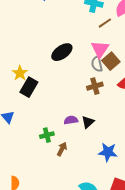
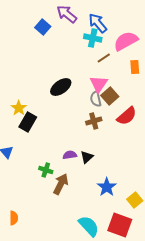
green cross: (47, 135) -> (46, 170), turned 32
brown arrow: (62, 149) -> (61, 184), size x1.5
blue star: (108, 152) -> (107, 187), turned 30

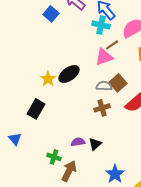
pink triangle: (99, 84) -> (104, 57), moved, turned 36
gray semicircle: (96, 99) -> (104, 86), turned 105
yellow star: (19, 108) -> (48, 79), moved

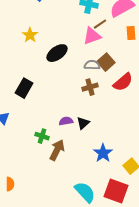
yellow star: (48, 79) -> (30, 35), moved

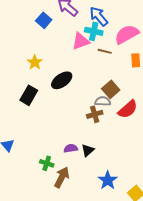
brown line: (100, 24) -> (105, 51), turned 48
pink triangle: (92, 36) -> (81, 41), moved
gray semicircle: (92, 65) -> (103, 101), moved
black rectangle: (24, 88) -> (29, 95), moved

